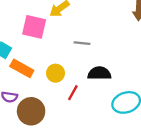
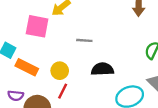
red line: (73, 93) -> (63, 91), moved

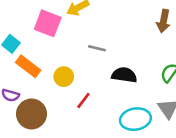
black semicircle: (102, 69) -> (124, 75), moved
red line: (63, 91) -> (83, 100), moved

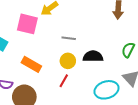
orange rectangle: (28, 66) -> (31, 64), moved
yellow circle: (64, 77) -> (68, 61), moved

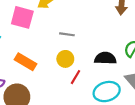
black semicircle: (93, 56) -> (105, 58), moved
red line: (64, 81) -> (76, 77), moved

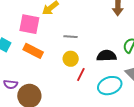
orange rectangle: (25, 62) -> (33, 51), moved

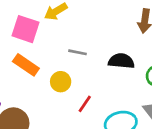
black semicircle: (107, 56) -> (121, 61), moved
yellow circle: (71, 59) -> (61, 82), moved

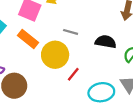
yellow circle: (61, 82) -> (55, 55), size x1.6

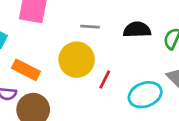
orange rectangle: (28, 39) -> (26, 70), moved

